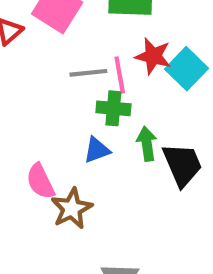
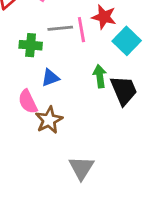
cyan square: (186, 69) -> (127, 41), moved
green cross: (113, 108) -> (31, 45), moved
blue triangle: (97, 150) -> (50, 78), moved

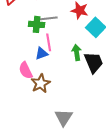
pink line: (81, 30) -> (49, 42), moved
green cross: (31, 45) -> (37, 24), moved

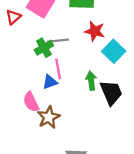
green cross: (37, 24) -> (44, 48), turned -35

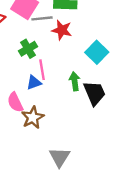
red star: (95, 31) -> (62, 30), moved
gray line: (58, 41) -> (42, 18), moved

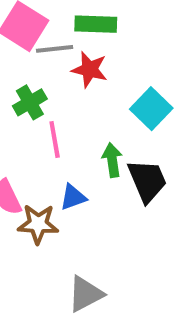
blue triangle: (34, 83) -> (73, 197), moved
brown star: (33, 117) -> (38, 224), turned 30
gray triangle: (59, 157) -> (85, 294), turned 30

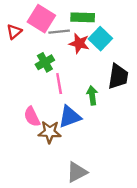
cyan square: (151, 109) -> (100, 39), moved
black trapezoid: (147, 181) -> (118, 76), moved, turned 32
blue triangle: (73, 197) -> (70, 117), size x1.5

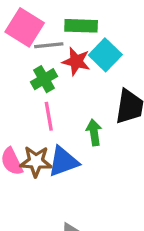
green cross: (45, 62) -> (44, 79), moved
brown star: (50, 132) -> (36, 161), moved

